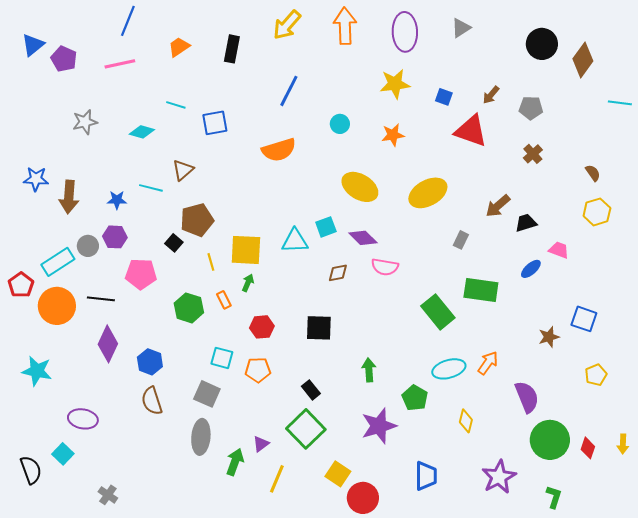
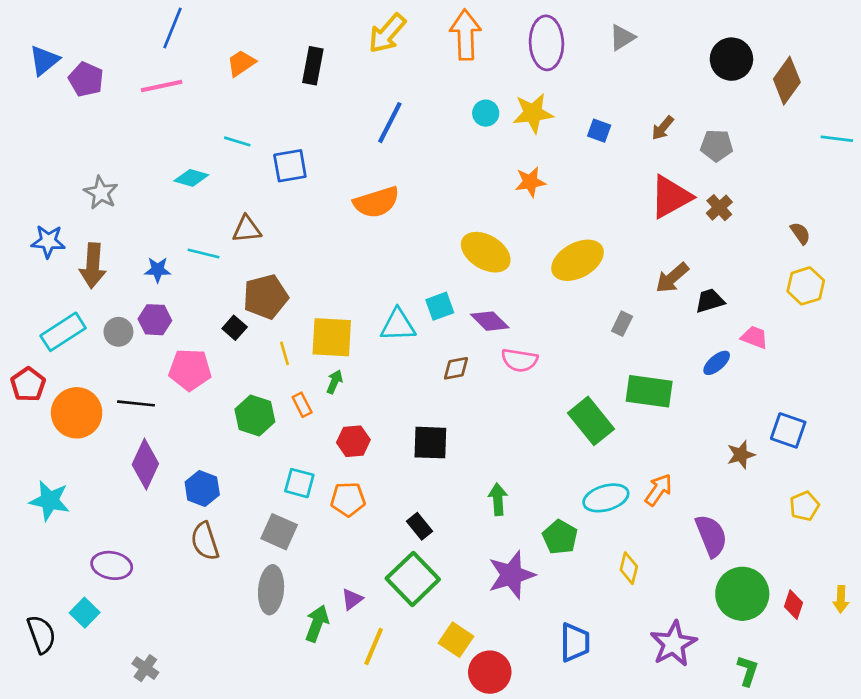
gray star: (85, 122) -> (101, 193), moved, turned -30
cyan circle: (340, 124) -> (486, 113), moved
red triangle: (471, 131) -> (671, 197), moved, turned -48
brown triangle: (183, 170) -> (247, 229), turned 35
cyan rectangle: (58, 262) -> (63, 332), moved

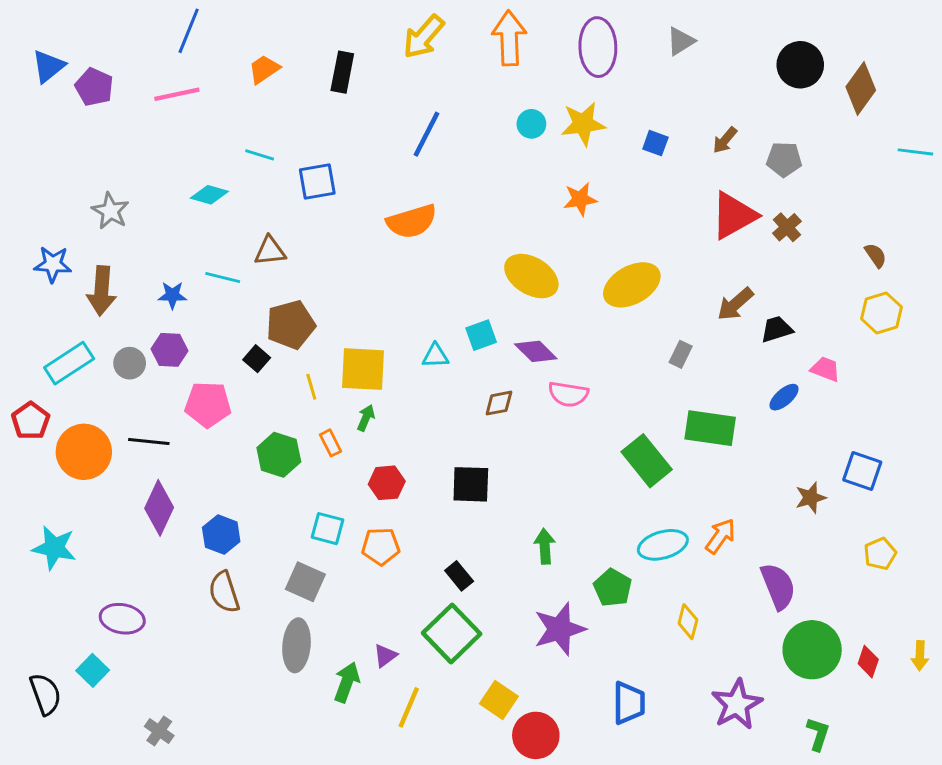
cyan triangle: (398, 325) -> (435, 356), size x0.7

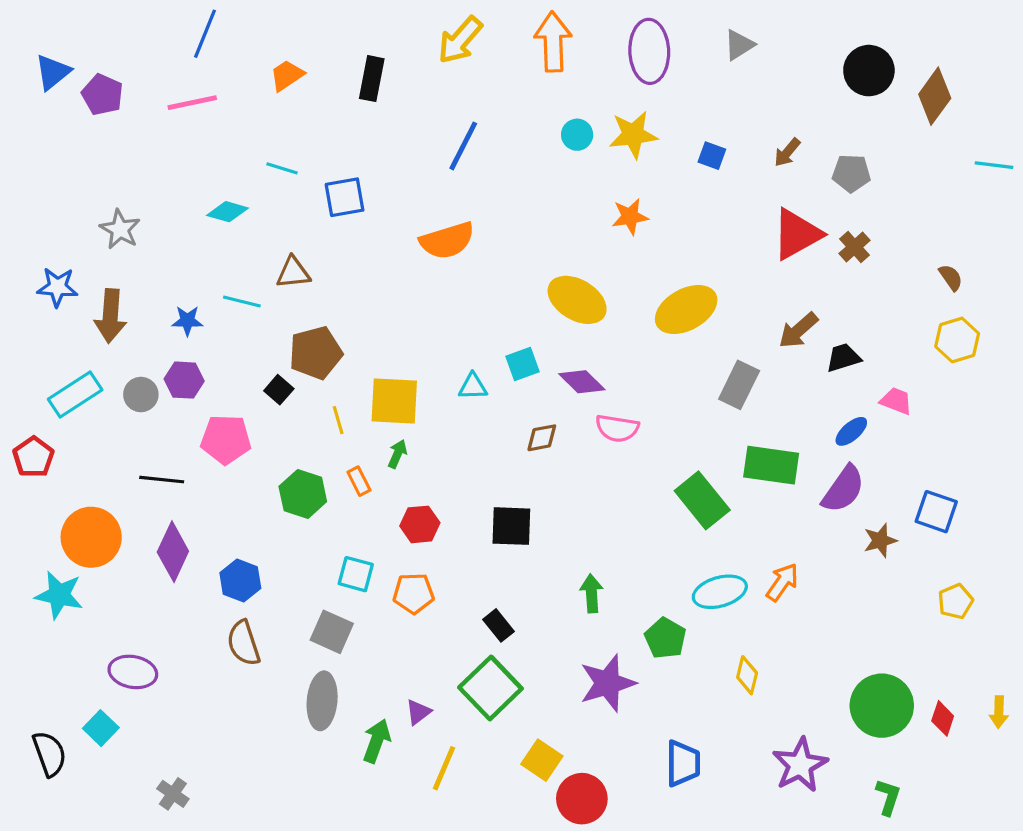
gray rectangle: (681, 354) -> (739, 385), size x1.6
orange circle: (84, 452) -> (91, 537), moved
purple semicircle: (778, 586) -> (843, 489), moved, turned 57

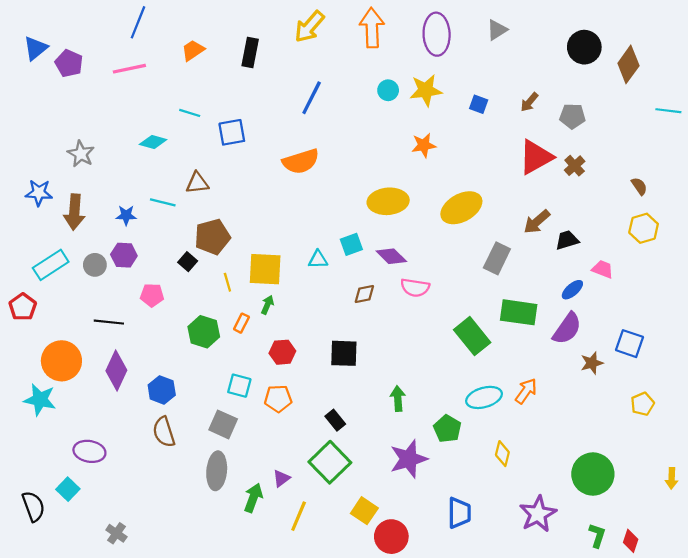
yellow ellipse: (577, 300) -> (388, 201), turned -36
pink pentagon: (226, 439) -> (152, 295), size x0.7
orange rectangle: (359, 481) -> (241, 323), turned 54
red diamond: (943, 718) -> (631, 541), moved

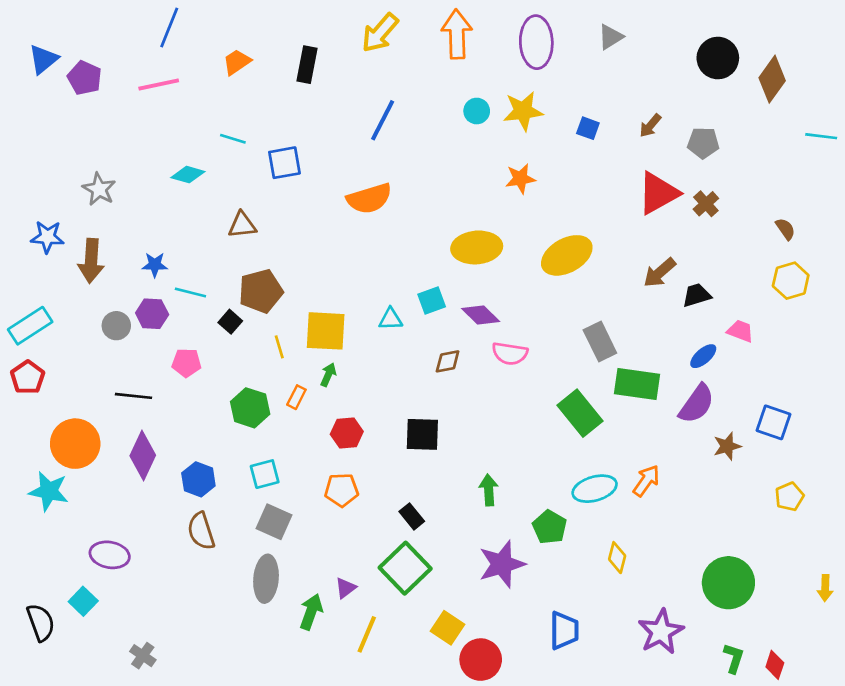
cyan line: (163, 202) -> (190, 293), moved
gray rectangle: (497, 258) -> (600, 342), moved, turned -52
cyan rectangle: (51, 265) -> (30, 326), moved
cyan square: (239, 386) -> (265, 474), moved, turned -30

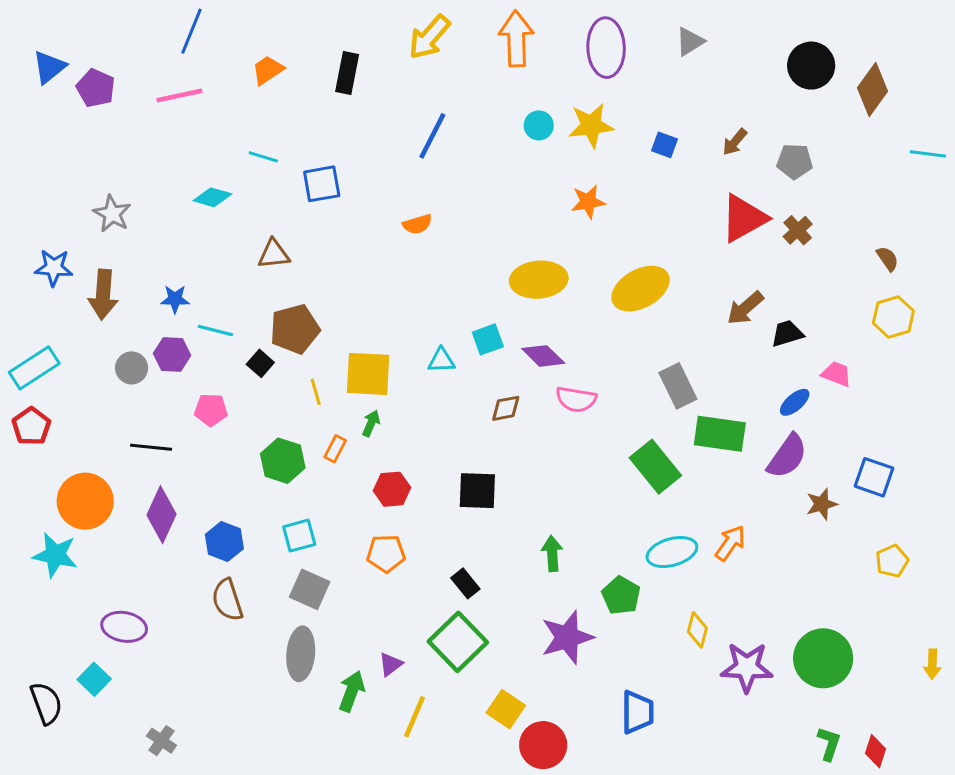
orange semicircle: (369, 198) -> (417, 224), size x0.6
purple star: (661, 632) -> (747, 667), moved, turned 30

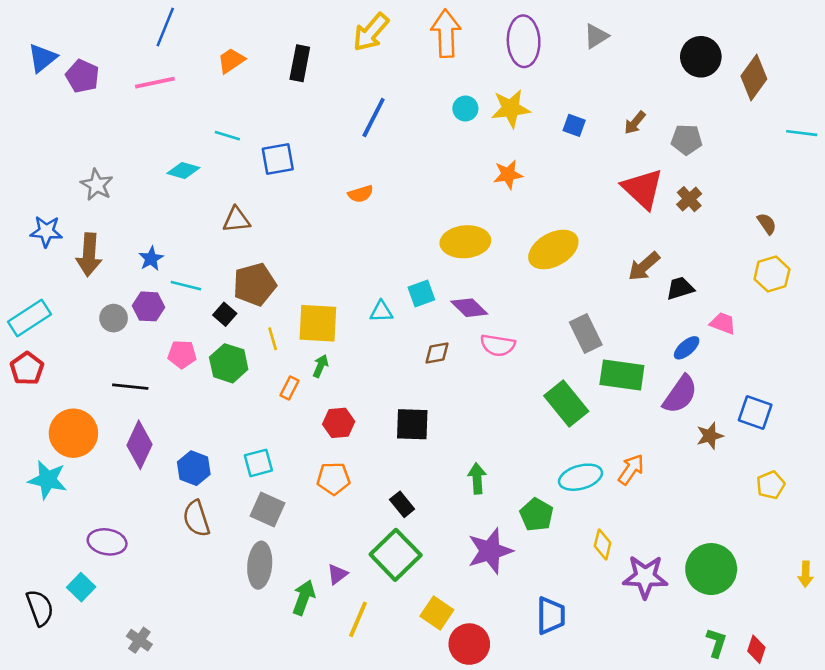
red triangle: (744, 218) -> (643, 189), turned -48
blue star: (175, 299) -> (151, 259), turned -30
green hexagon: (283, 461) -> (229, 363), moved

